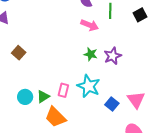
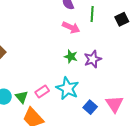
pink rectangle: (63, 90) -> (42, 91), turned 40
green triangle: (43, 97) -> (22, 97), turned -40

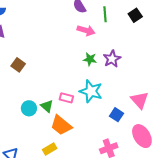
pink rectangle: (42, 91) -> (66, 98), turned 56
blue square: (90, 107) -> (117, 115), moved

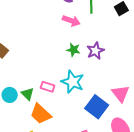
blue square: (117, 115) -> (97, 107), size x1.6

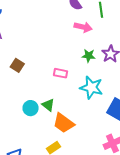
pink rectangle: (48, 87) -> (60, 73), moved

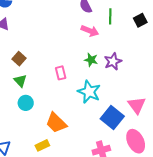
pink rectangle: (60, 73) -> (61, 73), turned 56
green triangle: (48, 105) -> (20, 81), moved

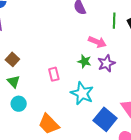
green line: (110, 16) -> (114, 21), moved
pink arrow: (90, 31) -> (97, 42), moved

